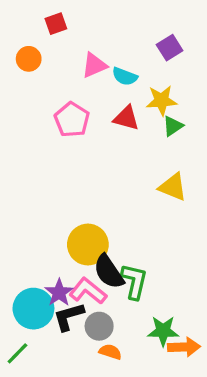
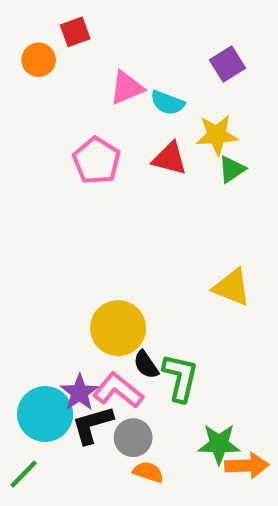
orange circle: (29, 59) -> (39, 60), moved
yellow triangle: (173, 187) -> (232, 287), moved
black semicircle: (109, 272) -> (146, 365), size x0.6

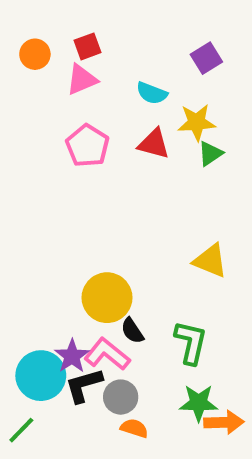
red square: (75, 32) -> (88, 46), moved
pink triangle: (127, 88) -> (82, 80), moved
green L-shape: (180, 378) -> (191, 342), moved

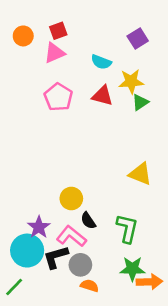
yellow circle: (107, 298) -> (71, 199), size x0.7
purple star: (72, 356) -> (39, 227), moved

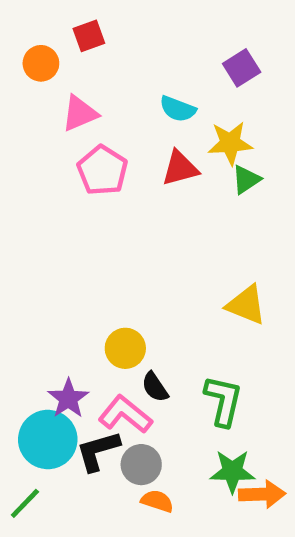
red square: (58, 31) -> (89, 36), moved
pink triangle: (54, 53) -> (80, 113), moved
red triangle: (103, 96) -> (180, 168), turned -30

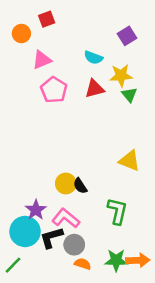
green triangle: (246, 180) -> (129, 95), turned -35
black semicircle: (155, 387) -> (80, 186), moved
green star: (232, 471) -> (116, 260), moved

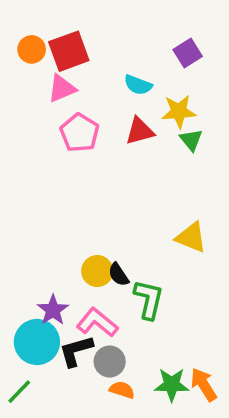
red square: (47, 19) -> (69, 51), moved, size x1.6
green L-shape: (117, 211) -> (149, 299), moved
orange arrow: (138, 260) -> (204, 385), turned -120

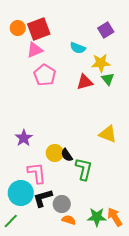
red triangle: (140, 131) -> (85, 82), moved
purple star: (53, 310) -> (24, 138), moved
pink L-shape: (97, 322) -> (37, 173), moved, turned 45

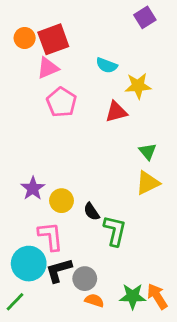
purple square: (106, 30) -> (145, 17), moved
green triangle: (108, 79) -> (148, 151), moved
yellow triangle: (108, 134) -> (148, 183), turned -48
yellow circle: (55, 153) -> (62, 201), moved

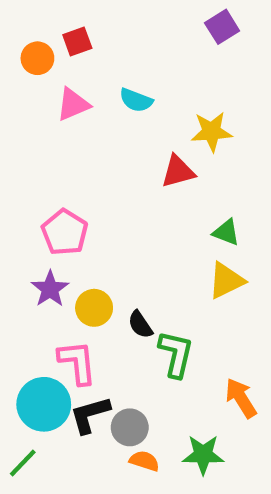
red square: (53, 39) -> (77, 41), moved, size x0.6
cyan semicircle: (107, 65) -> (136, 100), moved
pink pentagon: (62, 102) -> (65, 232), moved
green triangle: (148, 151) -> (226, 232), turned -30
orange arrow: (157, 296) -> (241, 398), moved

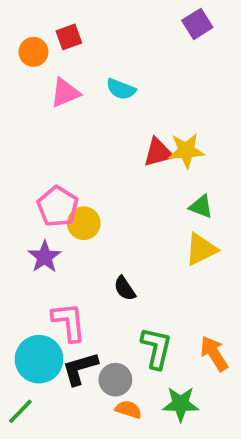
yellow star: (212, 132) -> (186, 151), moved
yellow circle: (94, 308) -> (84, 223), moved
green L-shape: (176, 354) -> (156, 348), moved

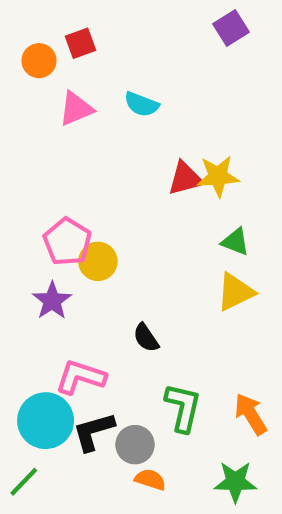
pink L-shape: (69, 322) -> (80, 377), turned -66
green star: (181, 404) -> (235, 482), moved

